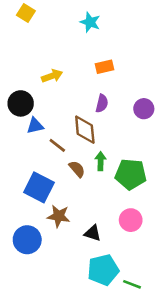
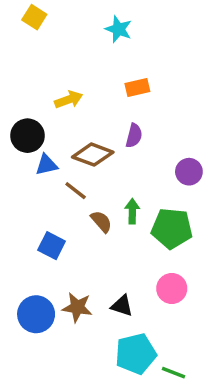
purple circle: (144, 109) -> (189, 172), moved
brown diamond: (85, 130) -> (93, 155), moved, turned -64
blue square: (39, 187) -> (52, 246), size x0.7
brown star: (59, 216) -> (77, 307), moved

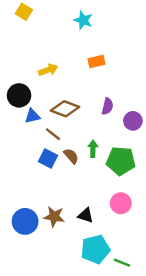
purple semicircle: (134, 136) -> (107, 106), moved
blue square: (52, 246) -> (48, 158), moved

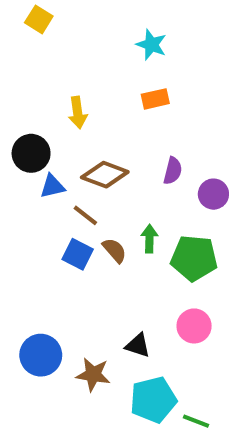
cyan star: (83, 20) -> (151, 45), moved
yellow arrow: (48, 70) -> (78, 113), turned 102
brown star: (54, 217) -> (93, 375), moved

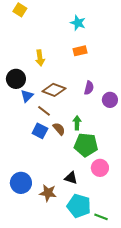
blue triangle: (52, 186) -> (27, 96), turned -32
green pentagon: (194, 258) -> (86, 145), moved
cyan pentagon: (153, 400) -> (79, 206), turned 30

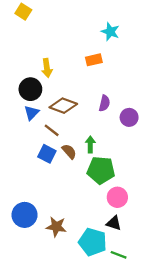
cyan star: (78, 23) -> (110, 32), moved
black circle: (16, 79) -> (30, 89), moved
black triangle: (71, 178) -> (114, 223), moved

